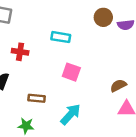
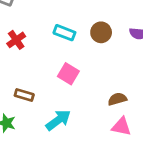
brown circle: (103, 17) -> (101, 32), moved
red cross: (20, 52) -> (16, 40), turned 35

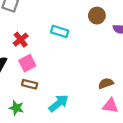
brown circle: (101, 32) -> (97, 16), moved
pink square: (68, 74) -> (27, 63), moved, turned 35

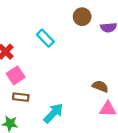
cyan rectangle: (60, 31) -> (45, 38), turned 35
brown semicircle: (106, 83) -> (100, 86), turned 48

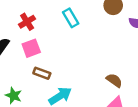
brown rectangle: (21, 97) -> (42, 73), moved

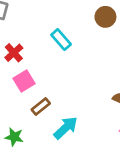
brown rectangle: (42, 73) -> (41, 107), turned -49

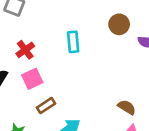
cyan rectangle: (61, 40) -> (73, 42), turned 30

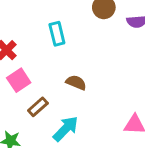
brown semicircle: (127, 107) -> (76, 83), moved

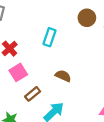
cyan rectangle: (57, 34) -> (49, 37), turned 30

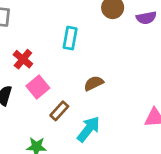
brown semicircle: (63, 76) -> (94, 83), turned -42

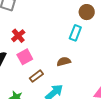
cyan rectangle: (70, 38) -> (75, 33), moved

